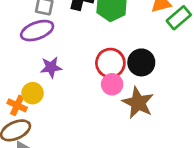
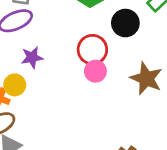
black circle: (141, 62) -> (125, 23), moved
brown star: (138, 103) -> (146, 78), moved

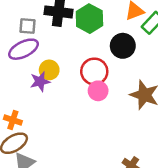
yellow circle: (15, 85) -> (49, 70), moved

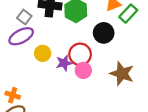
gray square: (27, 26) -> (24, 17), turned 32
purple star: (40, 81) -> (64, 63), moved

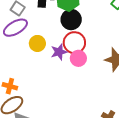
black circle: (104, 33) -> (71, 20), moved

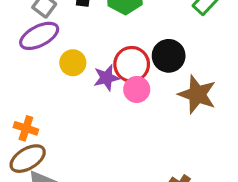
black circle: (71, 20) -> (169, 56), moved

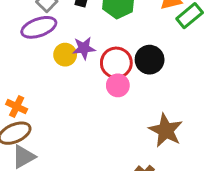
purple star: (106, 78) -> (84, 48), moved
brown star: (197, 94) -> (166, 130), moved

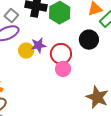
black circle: (150, 60) -> (89, 40), moved

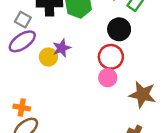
red circle: (61, 54) -> (111, 57), moved
pink circle: (63, 69) -> (108, 78), moved

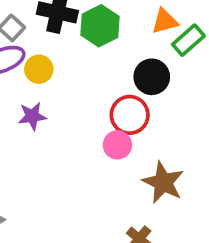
purple star: (62, 48) -> (32, 116), moved
yellow circle: (48, 57) -> (39, 69), moved

